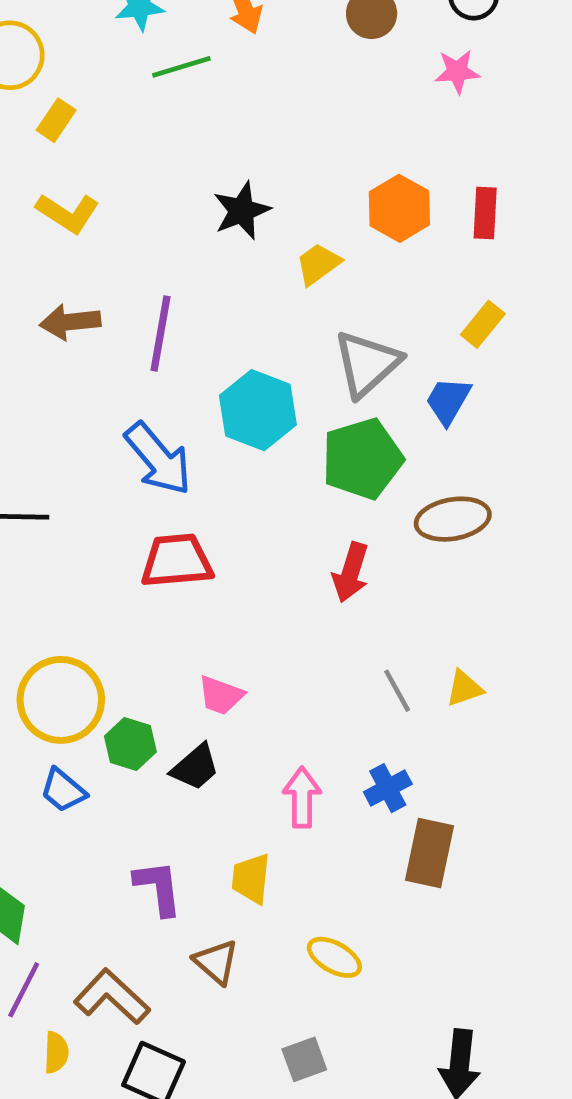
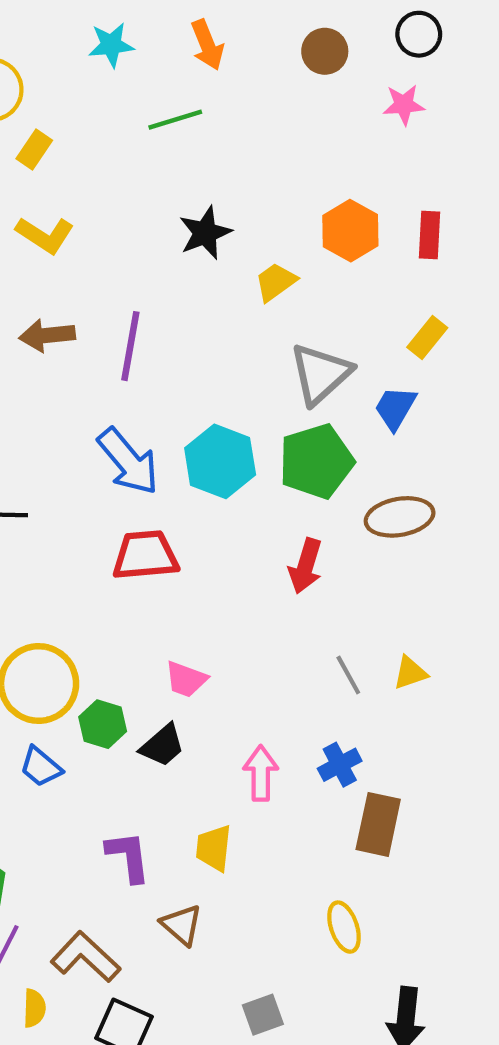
green line: (181, 67) -> (175, 120), moved
cyan hexagon: (258, 410) -> (220, 461), moved
yellow ellipse: (334, 957) -> (344, 927), moved, turned 42

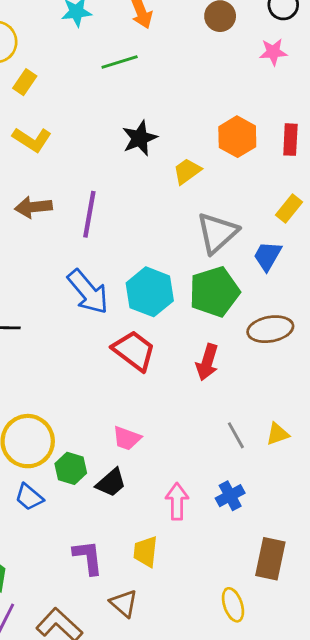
red trapezoid: (145, 555) -> (134, 351), moved, turned 42
brown rectangle: (378, 824) -> (270, 559), moved

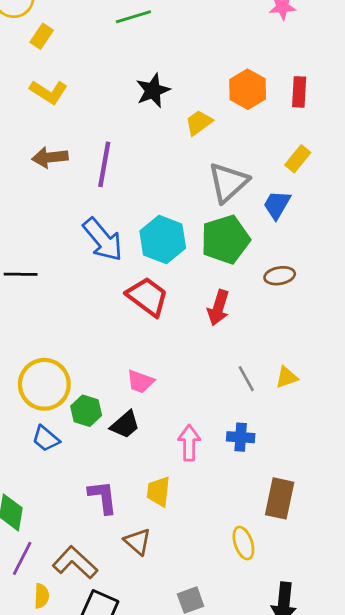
brown ellipse: (270, 329) -> (280, 276), size x0.7
blue cross: (230, 496) -> (241, 437), turned 32

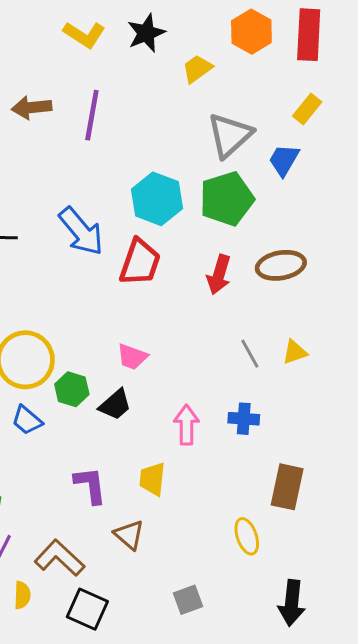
yellow L-shape: (49, 92) -> (84, 35), moved
red rectangle: (299, 92) -> (309, 35), size x1.5
blue arrow: (103, 240) -> (81, 231), moved
brown ellipse: (280, 276) -> (281, 265), moved, size x1.4
red trapezoid: (147, 297) -> (140, 262), turned 72

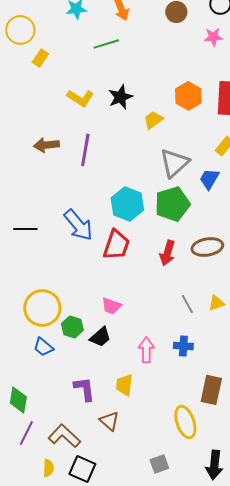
yellow ellipse: (247, 536) -> (185, 422), size x1.4
yellow semicircle: (22, 595) -> (48, 468), moved
gray square: (188, 600) -> (159, 464), moved

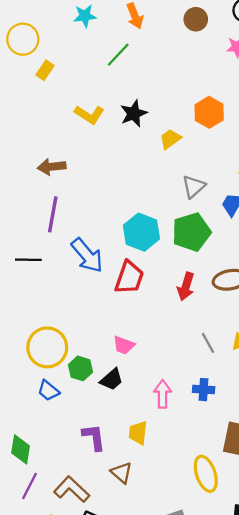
green line: (106, 44) -> (118, 55), turned -30
purple line: (85, 150) -> (53, 214), moved
gray triangle: (174, 163) -> (194, 187), size x0.7

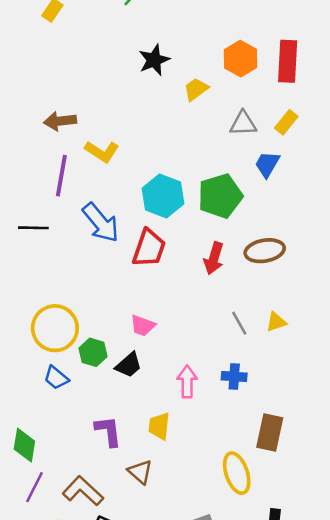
yellow L-shape: (89, 115) -> (102, 151), moved
gray triangle: (194, 187) -> (243, 124), moved, turned 40

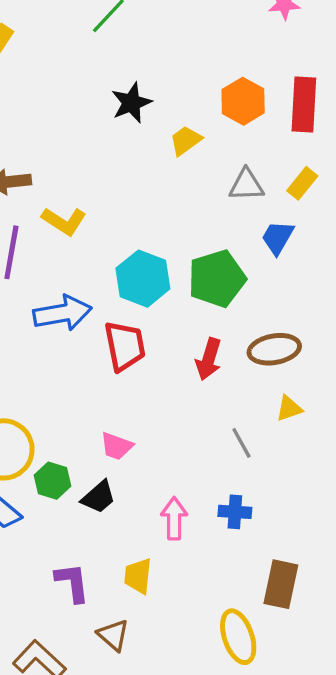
blue arrow: (101, 223) -> (62, 313), turned -60
red trapezoid: (149, 248) -> (125, 346), turned -30
yellow triangle: (276, 322) -> (289, 408), moved

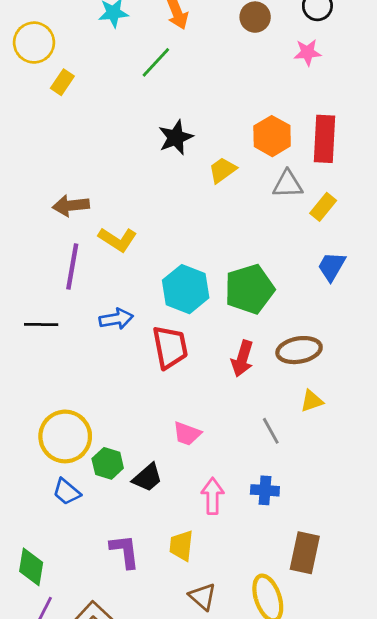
gray triangle: (246, 185) -> (288, 184), moved
blue trapezoid: (278, 238) -> (332, 266), moved
blue arrow: (62, 313) -> (116, 319), size x0.7
pink trapezoid: (117, 446) -> (187, 434), moved
brown triangle: (113, 635) -> (203, 597), moved

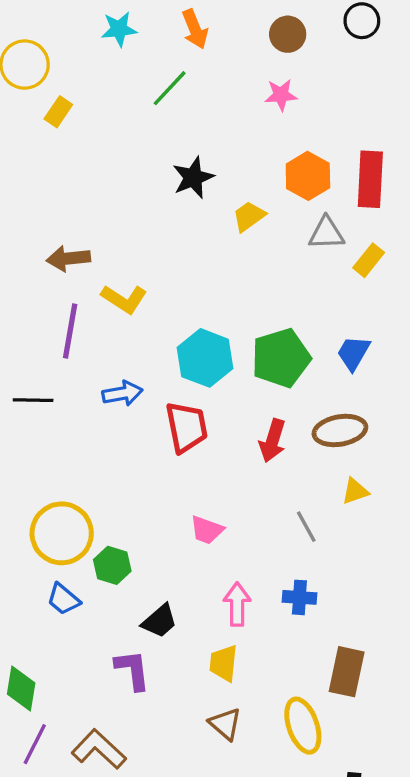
pink star: (308, 52) -> (281, 95), moved
blue trapezoid: (332, 266) -> (353, 353), moved
black trapezoid: (147, 478) -> (160, 621), moved
yellow trapezoid: (181, 546) -> (224, 663), moved

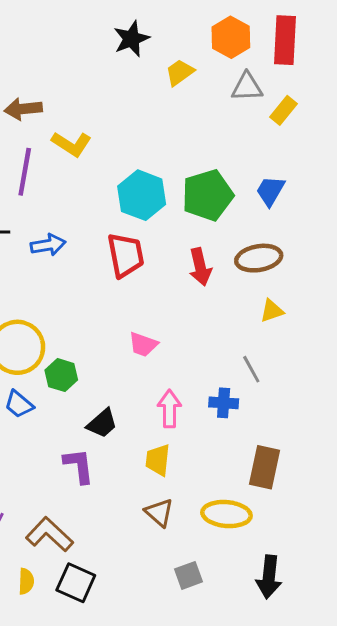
blue arrow: (122, 393) -> (48, 245), moved
red arrow: (272, 441) -> (200, 267), turned -30
gray line: (306, 527) -> (251, 369), moved
yellow ellipse: (303, 726) -> (226, 514), turned -66

